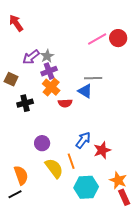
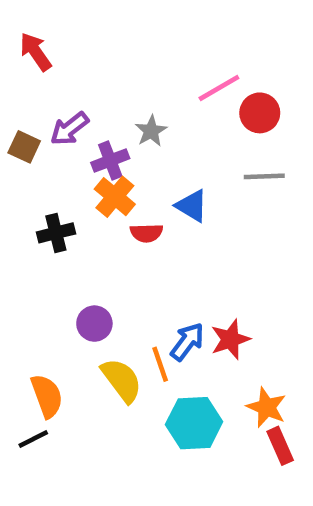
red circle: (118, 38) -> (260, 113), moved
gray star: (47, 56) -> (151, 131), moved
gray line: (93, 78) -> (264, 176), moved
brown square: (11, 79) -> (24, 147), moved
blue arrow: (83, 140) -> (187, 342), moved

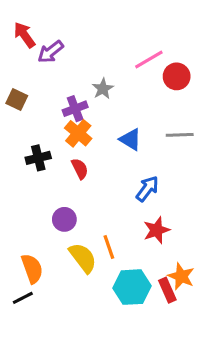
purple arrow: (70, 129) -> (51, 52), moved
gray line: (264, 176) -> (180, 135), moved
red semicircle: (147, 233) -> (80, 169), moved, turned -115
blue arrow: (187, 342) -> (147, 189), moved
red rectangle: (280, 446) -> (167, 290), moved

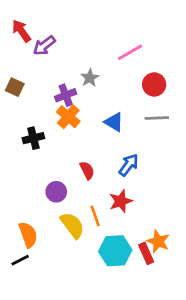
red circle: (177, 76) -> (154, 84), moved
red semicircle: (80, 169) -> (87, 170), moved
red star: (157, 230) -> (121, 201), moved

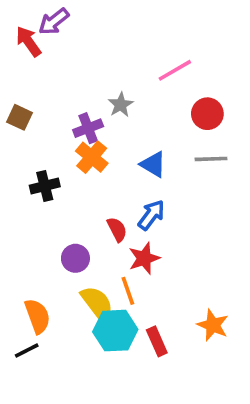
purple arrow: (44, 46) -> (54, 22), moved
blue arrow: (129, 165) -> (151, 215), moved
red star: (121, 201) -> (144, 258), moved
cyan hexagon: (115, 251) -> (115, 331), moved
red rectangle: (146, 253) -> (157, 341), moved

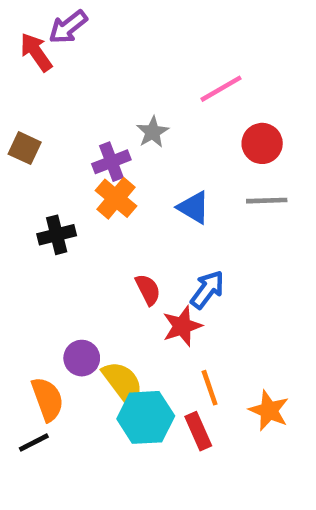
blue arrow: (151, 215) -> (207, 290), moved
purple circle: (75, 258) -> (82, 358), moved
orange line: (128, 291) -> (210, 388), moved

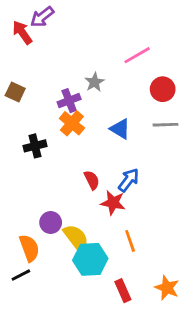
red star: (182, 326) -> (113, 203), turned 30
orange star: (269, 411) -> (167, 288), moved
red rectangle: (198, 431) -> (123, 291), moved

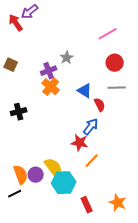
pink line: (137, 55) -> (108, 34), moved
black cross: (35, 146) -> (19, 112), moved
red semicircle: (92, 180) -> (100, 105), moved
purple circle: (51, 223) -> (36, 175), moved
orange line: (130, 241) -> (92, 161), moved, turned 63

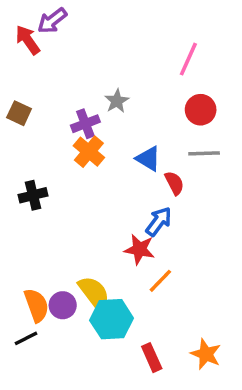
pink line: (108, 34) -> (188, 59), turned -36

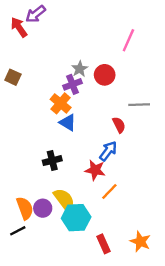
red circle: (201, 110) -> (105, 75), moved
purple cross: (85, 124) -> (72, 84), moved
blue triangle: (148, 159) -> (68, 122), moved
black cross: (33, 195) -> (52, 161), moved

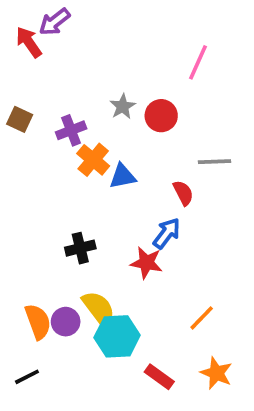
purple cross: (72, 84) -> (71, 130), moved
blue triangle: (68, 122) -> (123, 176), moved, turned -42
orange line: (109, 191) -> (202, 318), moved
black line: (18, 231) -> (27, 377), moved
red rectangle: (103, 244) -> (159, 377), turned -30

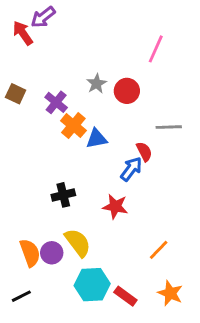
purple cross: (71, 130) -> (56, 102), turned -30
blue arrow: (167, 233) -> (131, 169), moved
cyan hexagon: (117, 336) -> (92, 285), moved

